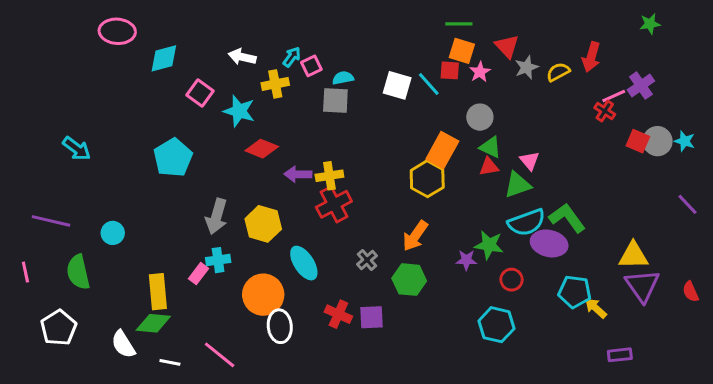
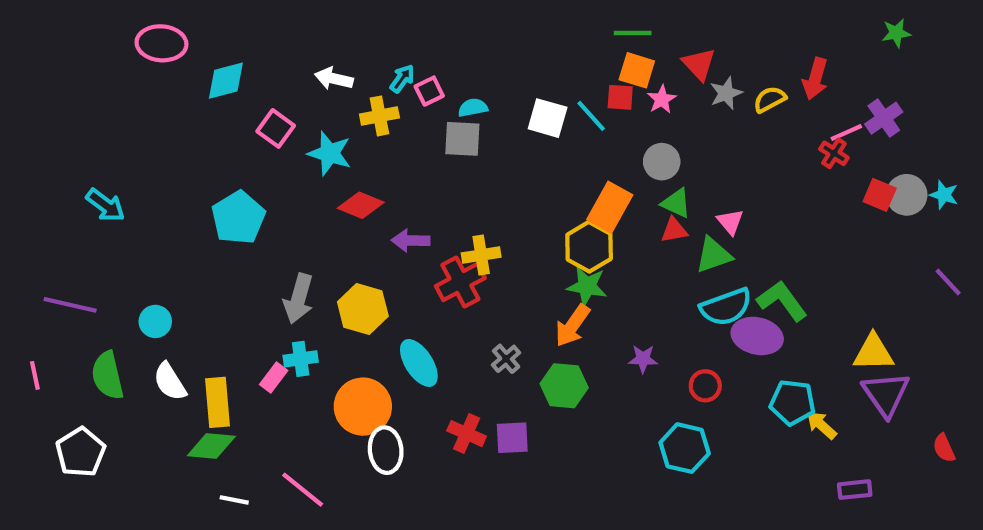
yellow cross: (329, 176) -> (481, 255), moved
green star: (489, 245) -> (587, 286), moved
red semicircle: (691, 292) -> (944, 448), moved
white semicircle: (123, 344) -> (170, 382), moved

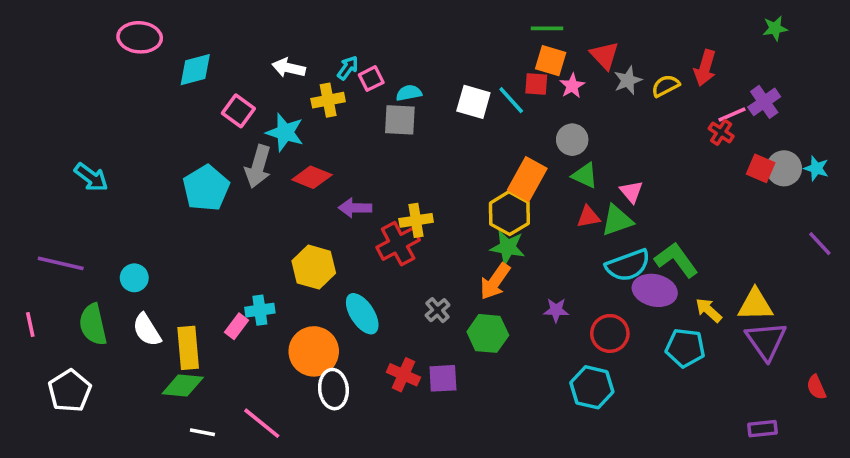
red triangle: (674, 230) -> (588, 217), moved
gray arrow: (298, 299) -> (258, 167), moved
red circle: (705, 386) -> (610, 333), size x1.4
yellow arrow: (822, 425) -> (709, 310), moved
purple rectangle: (855, 490) -> (762, 429), moved

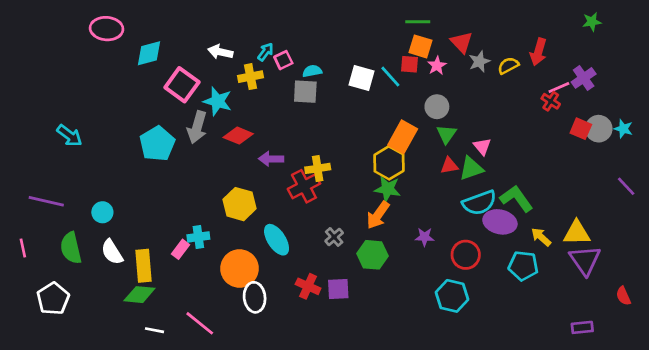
pink square: (238, 111) -> (182, 85), size x1.4
green triangle: (585, 176) -> (447, 134), turned 40

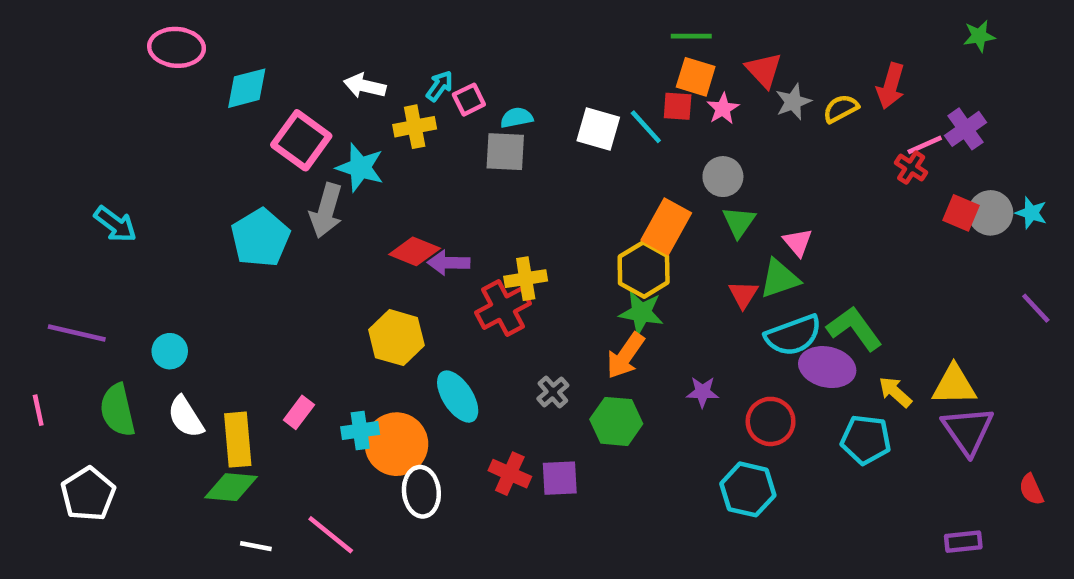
red diamond: (238, 136) -> (415, 251), moved
red triangle: (449, 166) -> (743, 294), moved, turned -48
cyan cross: (198, 237) -> (360, 431), moved

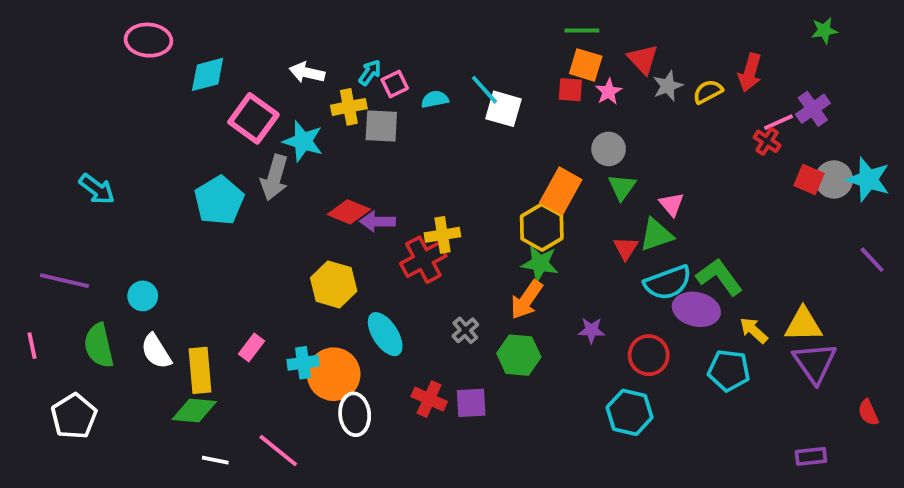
cyan line: (646, 127) -> (484, 90), moved
gray square: (505, 152) -> (381, 126), moved
cyan star: (1031, 213) -> (868, 179), size x1.6

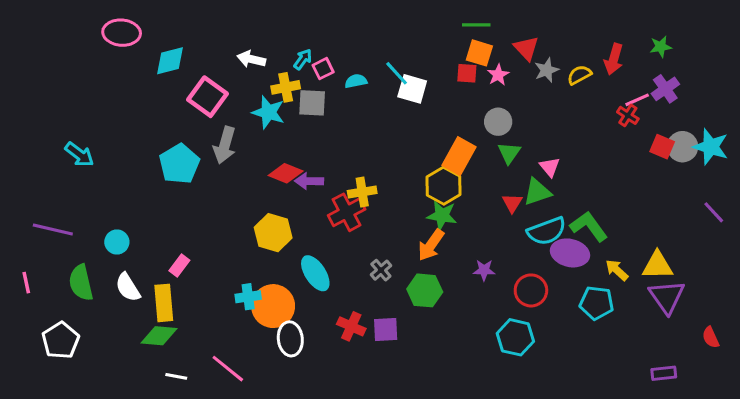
green star: (824, 31) -> (661, 47), moved
cyan star: (303, 141) -> (268, 112), moved
pink rectangle: (252, 347) -> (179, 265), moved

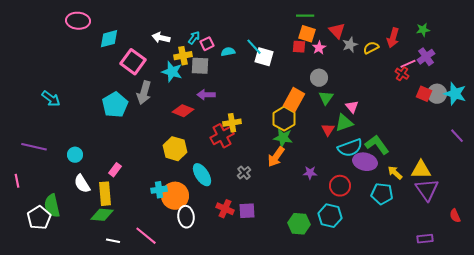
purple arrow: (309, 181) -> (206, 95), moved
green semicircle: (81, 283) -> (52, 206), moved
green hexagon: (425, 290) -> (299, 224), moved

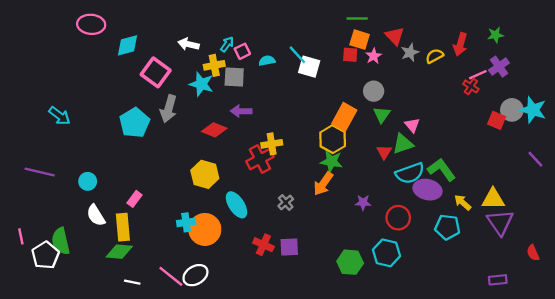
red square: (424, 94) -> (497, 120), moved
pink line: (17, 181) -> (21, 236), moved
white ellipse: (186, 217) -> (195, 275), moved, turned 65

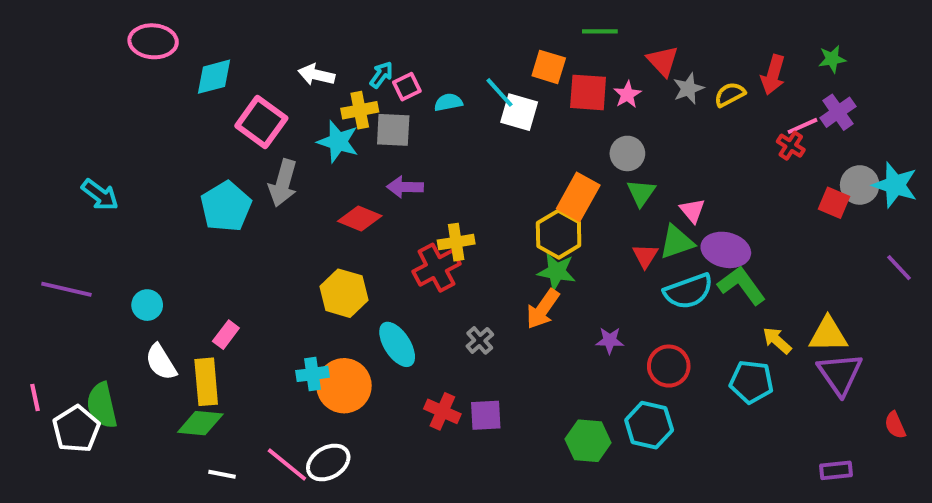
orange square: (360, 40) -> (549, 67), moved
red square: (350, 55) -> (588, 92), size x1.5
purple ellipse: (428, 190) -> (726, 250), moved

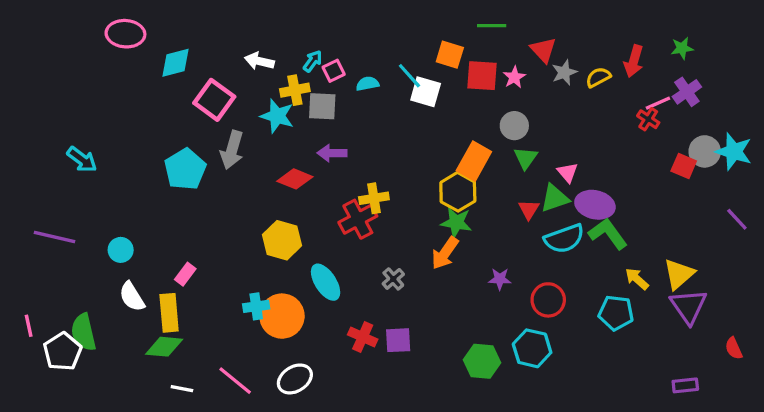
yellow triangle: (828, 335) -> (679, 274), turned -40
white ellipse: (328, 462) -> (295, 379), moved

